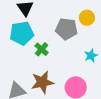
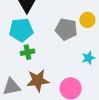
green cross: (42, 49) -> (28, 52), moved, turned 32

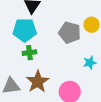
brown star: (38, 80) -> (38, 82), turned -30

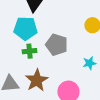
gray pentagon: (70, 33) -> (57, 45), moved

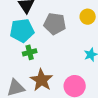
gray pentagon: (57, 45) -> (55, 24), moved

